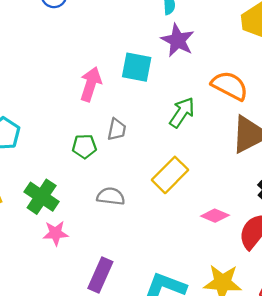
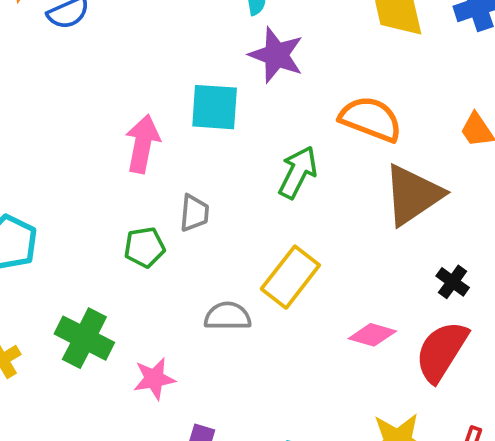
gray semicircle: (111, 196) -> (228, 316), moved
pink star: (56, 233) -> (154, 379), moved

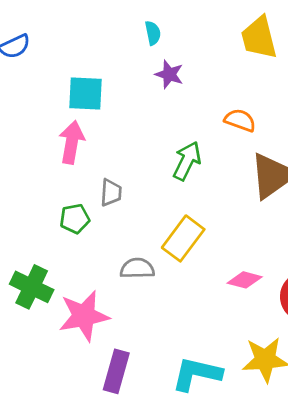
purple star: (276, 55) -> (169, 74), size x0.7
cyan square: (215, 107) -> (85, 94), moved
orange semicircle: (371, 119) -> (240, 120), size x0.7
pink star: (154, 379) -> (84, 316), size x1.6

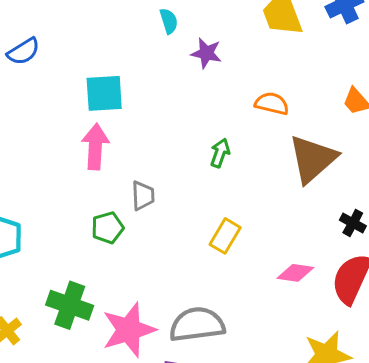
purple star: (169, 74) -> (206, 53), moved
green arrow: (187, 161) -> (220, 153), size x0.7
yellow rectangle: (183, 238) -> (225, 236), size x0.7
gray semicircle: (137, 268) -> (197, 324), moved, size x1.5

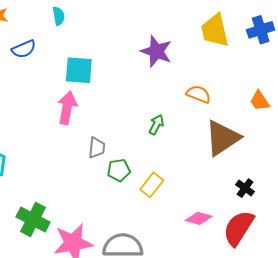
cyan semicircle: (169, 21) -> (59, 16), moved
blue semicircle: (23, 51) -> (24, 49), moved
purple star: (206, 53) -> (156, 51), size x1.4
green pentagon: (107, 228) -> (119, 170), moved

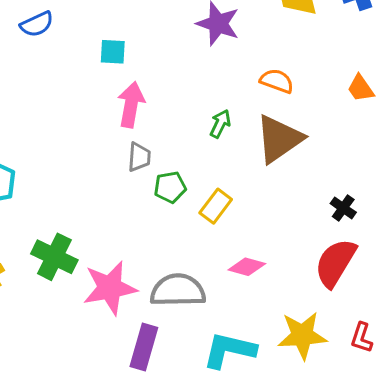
cyan square: (79, 70) -> (113, 52), size x0.7
pink arrow: (67, 108) -> (131, 105), moved
brown triangle: (222, 138) -> (279, 139), moved
pink diamond: (199, 218) -> (247, 267), moved

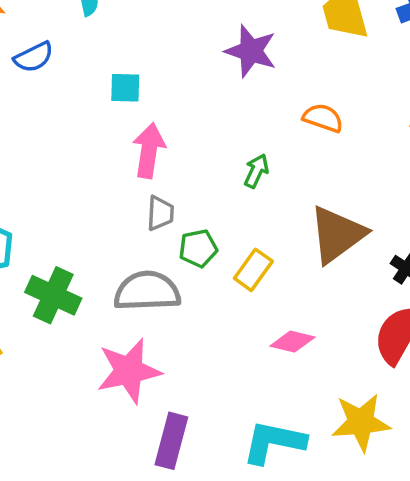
brown triangle: (279, 139) -> (337, 234), moved
green cross: (54, 257) -> (53, 295), moved
gray semicircle: (178, 290) -> (147, 291), moved

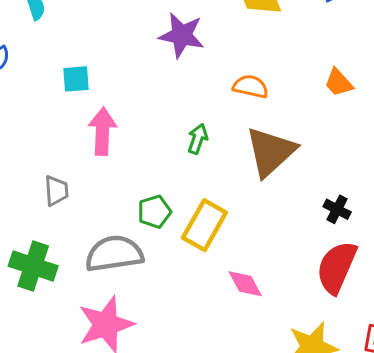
gray trapezoid: (160, 213) -> (56, 191), moved
brown triangle: (337, 234) -> (271, 152), moved
yellow rectangle: (253, 270) -> (204, 225), size x1.4
pink diamond: (292, 342) -> (245, 284), turned 54

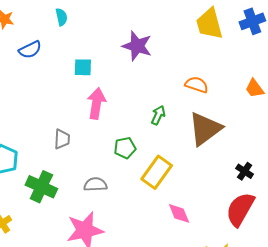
purple star: (182, 35) -> (137, 46), moved
green pentagon: (154, 212) -> (125, 148), moved
gray semicircle: (114, 254) -> (95, 184), size x0.6

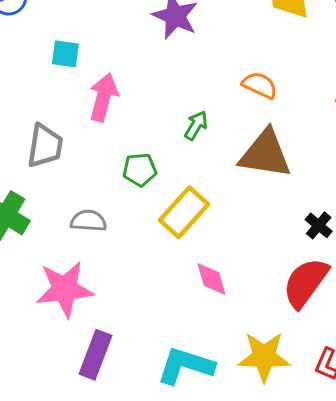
cyan square: (83, 67) -> (65, 54), moved
brown triangle: (205, 129) -> (265, 154), turned 39
gray trapezoid: (62, 139) -> (45, 146), size x1.4

